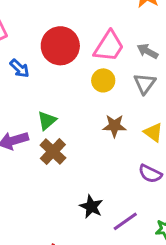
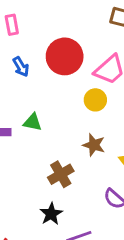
green triangle: (47, 121) -> (33, 122), turned 36
brown cross: (53, 152) -> (61, 174), moved

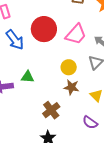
blue arrow: (21, 67) -> (15, 40), size x1.5
yellow circle: (95, 100) -> (69, 67), moved

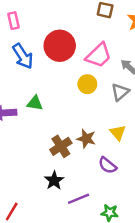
yellow circle: (69, 67) -> (87, 84), moved
brown star: (71, 87) -> (86, 139), moved

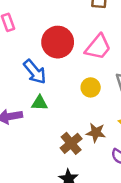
blue arrow: (23, 56) -> (35, 72), moved
yellow circle: (87, 84) -> (91, 87), moved

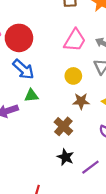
red circle: (58, 42) -> (19, 38), moved
brown star: (96, 133) -> (81, 101), moved

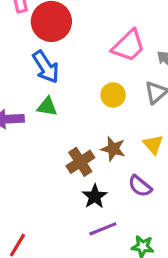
brown star: (81, 101) -> (113, 149), moved
black star: (65, 157) -> (95, 196), moved

